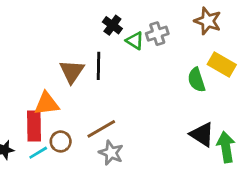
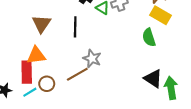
yellow rectangle: (222, 64) -> (160, 15), moved
brown triangle: (72, 71) -> (41, 24), moved
gray star: (111, 153) -> (92, 58), moved

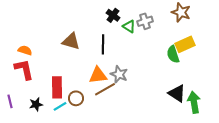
yellow rectangle: (160, 15) -> (185, 44), moved, turned -54
brown triangle: (41, 24) -> (71, 41), turned -48
orange triangle: (36, 55) -> (98, 75), moved

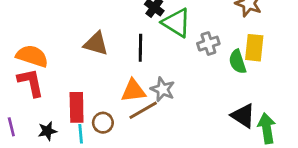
gray cross: (145, 21) -> (208, 44), moved
green triangle: (129, 26) -> (176, 23), size x1.6
yellow rectangle: (185, 44) -> (254, 48), turned -60
orange semicircle: (25, 50) -> (32, 56), size x1.6
cyan line: (60, 106) -> (81, 134), turned -64

